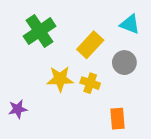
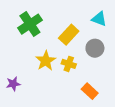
yellow star: (60, 79) -> (46, 61), turned -30
orange rectangle: (118, 119) -> (90, 91), turned -42

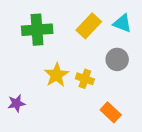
green cross: (30, 24) -> (37, 30), turned 30
yellow rectangle: (69, 35) -> (89, 26), moved

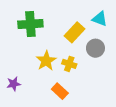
yellow rectangle: (89, 26) -> (74, 32), moved
orange rectangle: (111, 112) -> (60, 91), moved

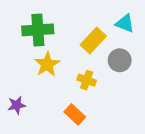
yellow star: (46, 61) -> (47, 64), moved

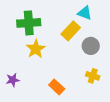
cyan triangle: (125, 23) -> (85, 13), moved
yellow cross: (87, 80) -> (93, 76), moved

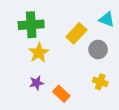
cyan triangle: (85, 13) -> (107, 19), moved
purple star: (13, 80) -> (37, 83), moved

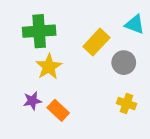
purple star: (37, 83) -> (32, 101), moved
orange rectangle: (61, 94) -> (58, 110), moved

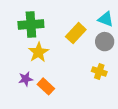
gray circle: (124, 63) -> (105, 42), moved
yellow cross: (126, 103) -> (99, 71), moved

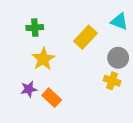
green cross: (31, 24) -> (35, 28), size x0.6
gray circle: (105, 42) -> (118, 58), moved

